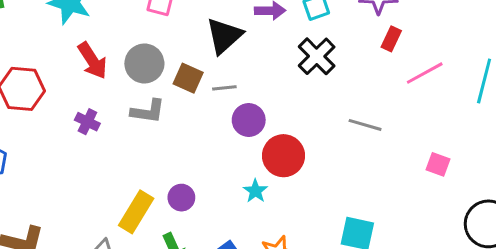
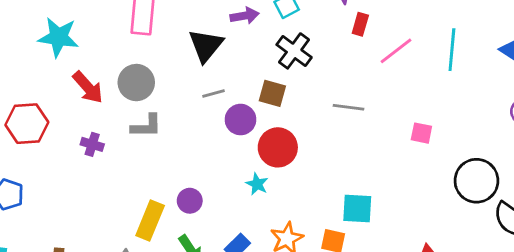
brown square: (188, 78) -> (272, 93), moved

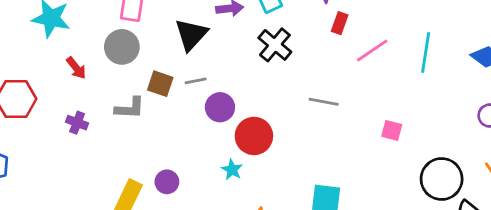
gray circle: (136, 83) -> (122, 47), moved
red arrow: (88, 87) -> (76, 68), size x0.7
brown square: (272, 93) -> (160, 84), moved

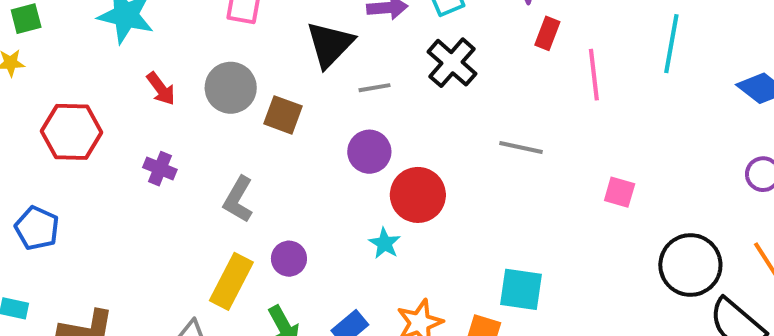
gray circle: (122, 47) -> (231, 88), moved
pink line: (372, 51) -> (594, 75), turned -64
cyan line: (426, 53) -> (671, 44), moved
gray line: (196, 81) -> (374, 88), moved
gray L-shape: (130, 108) -> (238, 199), moved, turned 116

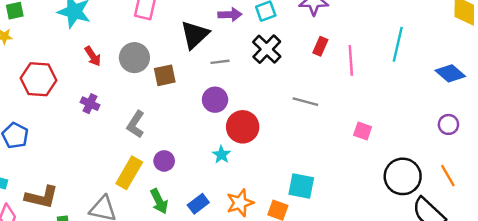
red rectangle: (547, 33) -> (320, 46), moved
brown square: (283, 115) -> (165, 75), turned -35

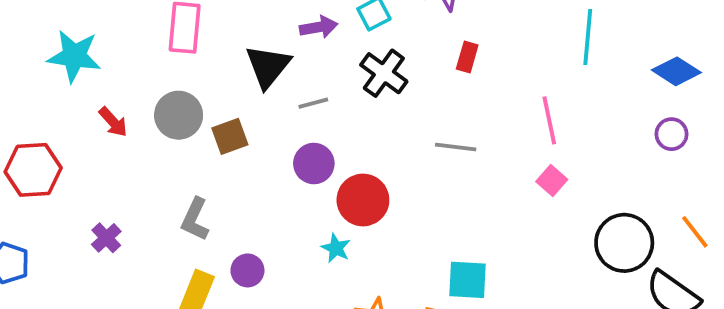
pink line: (351, 60) -> (549, 120), moved
purple cross: (90, 104) -> (106, 238), moved, turned 30
purple circle: (448, 124) -> (671, 134), moved
pink square: (363, 131) -> (552, 180), turned 30

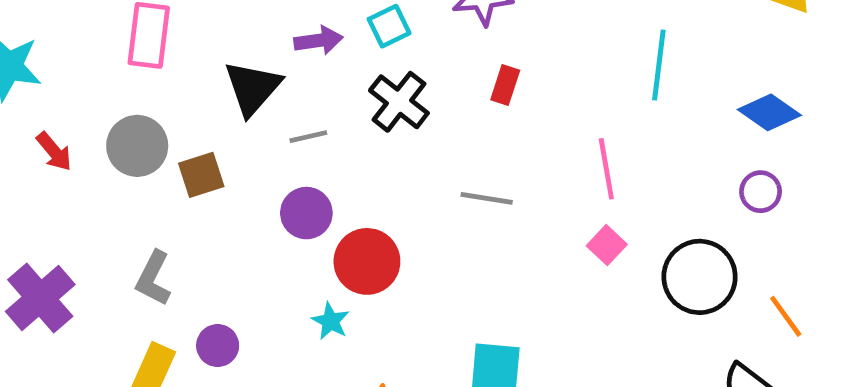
purple cross: (106, 238) -> (40, 298), size x1.8
black circle: (624, 243) -> (700, 277), moved

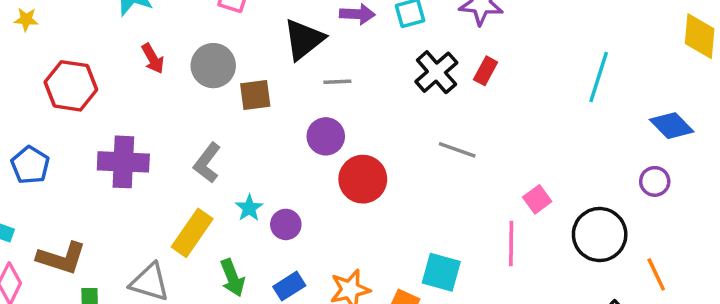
black cross: (399, 102) -> (436, 72), moved
pink line: (606, 169) -> (511, 244), moved
purple cross: (40, 298) -> (123, 162), turned 33
cyan star: (330, 321) -> (249, 208), moved
purple circle: (218, 346) -> (286, 224), moved

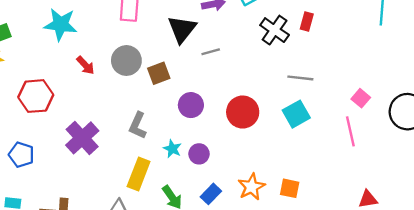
purple circle: (326, 136) -> (191, 105), moved
purple cross: (123, 162) -> (82, 138), turned -32
cyan square: (441, 272) -> (296, 114), moved, turned -32

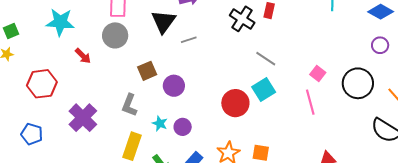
gray circle: (126, 60) -> (115, 35), moved
brown square: (159, 73) -> (147, 71), moved
gray line: (300, 78) -> (266, 59), turned 30
red circle: (243, 112) -> (235, 103), moved

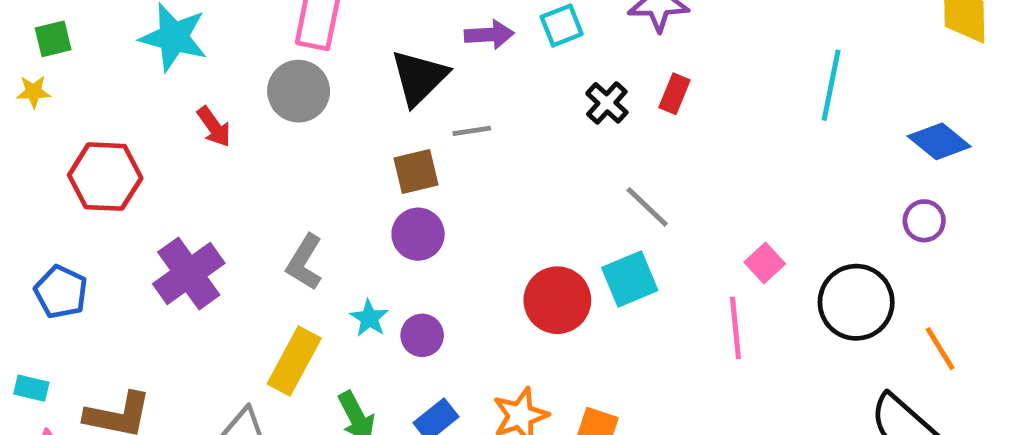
black cross: (242, 19) -> (607, 103), size x0.7
brown square: (147, 71) -> (416, 171), moved

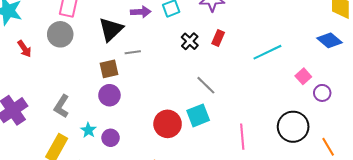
cyan line: (831, 85) -> (267, 52), moved, turned 52
blue diamond: (939, 141) -> (329, 40), moved
pink square: (765, 263) -> (303, 76), moved

